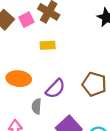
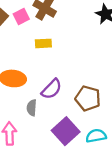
brown pentagon: (94, 84) -> (88, 98), moved

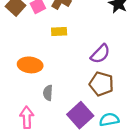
purple semicircle: (52, 89) -> (100, 54), moved

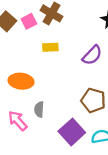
purple semicircle: (100, 54) -> (92, 55), moved
pink arrow: (27, 117) -> (18, 121), moved, turned -40

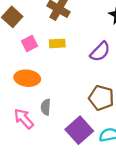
pink square: (29, 21) -> (30, 43), moved

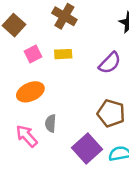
orange ellipse: (27, 78) -> (30, 92), turned -30

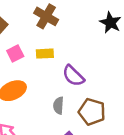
purple semicircle: (110, 63) -> (73, 76), moved, turned 90
gray semicircle: (51, 123) -> (58, 106), moved

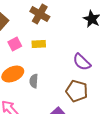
purple semicircle: (73, 76) -> (82, 62), moved
gray semicircle: (58, 106) -> (34, 81), moved

